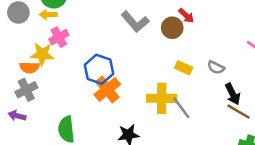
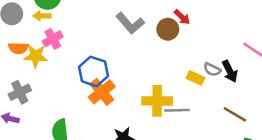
orange semicircle: (29, 68) -> (18, 48), moved
yellow rectangle: (184, 68) -> (196, 78), moved
black arrow: (233, 94) -> (230, 71), moved
gray line: (181, 108) -> (177, 110), turned -55

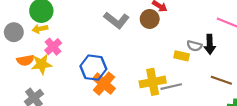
black arrow: (230, 71) -> (210, 44), turned 36

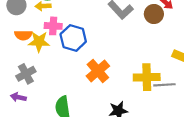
pink cross: (53, 47) -> (53, 26), turned 35
blue hexagon: (93, 68) -> (73, 38), moved

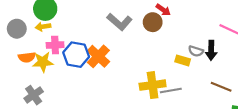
orange cross: (98, 71) -> (98, 56), moved

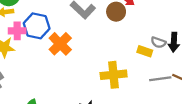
blue hexagon: (76, 55) -> (37, 26), moved
gray line: (171, 91) -> (160, 79), moved

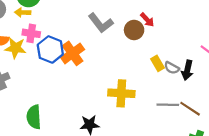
blue hexagon: (37, 26) -> (50, 49), moved
yellow rectangle: (145, 51) -> (157, 63), moved, turned 32

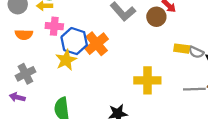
yellow star: (15, 48) -> (66, 60), moved, turned -30
yellow rectangle: (157, 63) -> (182, 49), turned -48

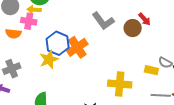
pink cross: (54, 26) -> (29, 21), moved
yellow rectangle: (182, 49) -> (151, 70), moved

